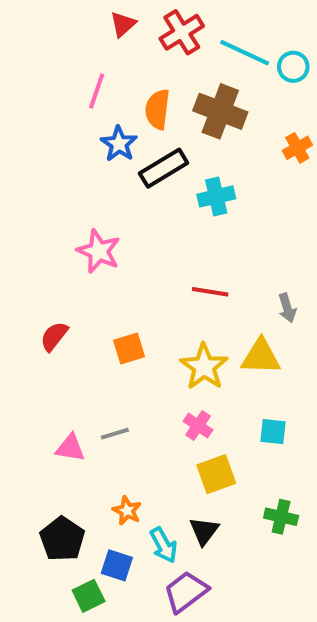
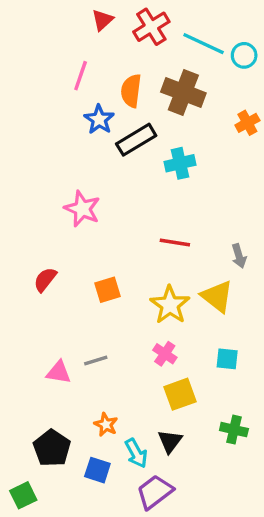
yellow triangle: (261, 357) -> (217, 296), turned 36
green square: (89, 596) -> (23, 495), moved

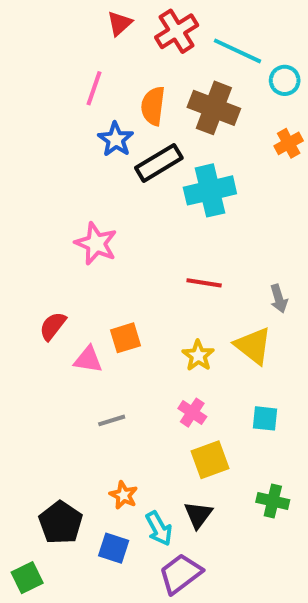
cyan circle: (244, 55) -> (285, 80), moved
cyan cross: (180, 163) -> (210, 190), size x1.4
yellow star: (170, 305) -> (198, 356), size x0.7
pink triangle: (59, 372) -> (88, 359), moved

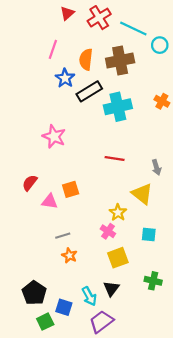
brown cross: (214, 108) -> (120, 60), turned -32
orange cross: (289, 143) -> (162, 101), moved, turned -32
yellow star: (198, 356) -> (118, 213), moved
orange star: (123, 495) -> (69, 255), moved
green square: (27, 578) -> (45, 322), moved

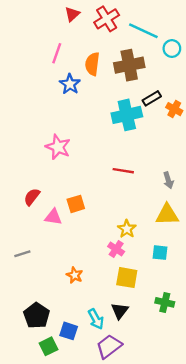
black rectangle: (89, 91) -> (152, 98), moved, size x0.7
yellow triangle: (142, 194) -> (167, 215), moved, turned -40
gray line: (63, 236) -> (22, 254), moved
yellow square: (118, 258) -> (127, 278), turned 30

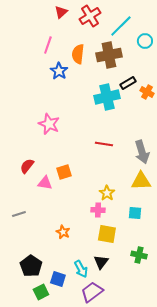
cyan line: (143, 31) -> (121, 26), turned -70
gray arrow: (168, 180) -> (142, 152), size x1.6
pink cross: (116, 249) -> (98, 210), turned -32

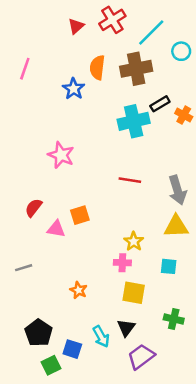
red triangle: (61, 12) -> (76, 26), moved
pink line: (48, 45) -> (25, 69), moved
purple trapezoid: (92, 292) -> (141, 357), moved

